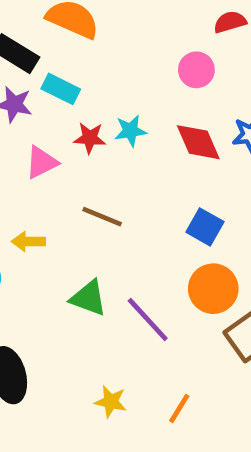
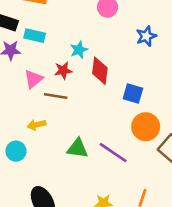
red star: (90, 138) -> (63, 71), moved
red diamond: (198, 142) -> (100, 71), moved, turned 44
brown line: (102, 217) -> (56, 96), moved

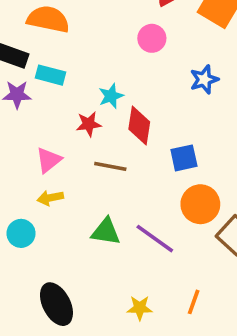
pink triangle: (34, 79) -> (49, 160), moved
blue square: (133, 93) -> (184, 158), turned -30
brown line: (56, 96) -> (110, 166), moved

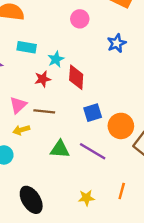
cyan rectangle: (50, 75) -> (27, 47), moved
blue square: (184, 158) -> (93, 113), moved
brown line: (110, 166) -> (44, 111), moved

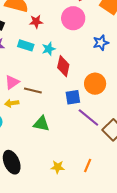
pink circle: (80, 19) -> (73, 18), size x1.5
cyan rectangle: (27, 47) -> (26, 45), moved
red star: (43, 79) -> (36, 22), moved
orange circle: (121, 126) -> (95, 84), moved
purple line: (93, 151) -> (88, 118), moved

